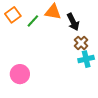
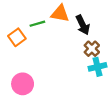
orange square: (13, 15) -> (17, 37), moved
green line: (33, 21) -> (37, 24), turned 32

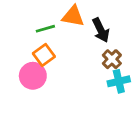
orange square: (17, 37) -> (44, 55), moved
pink circle: (23, 84) -> (33, 76), moved

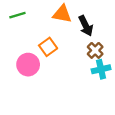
green line: (45, 29) -> (17, 15), moved
orange square: (44, 55) -> (48, 47), moved

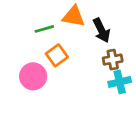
green line: (17, 15) -> (44, 29), moved
brown cross: (95, 50) -> (113, 60), turned 35

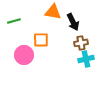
green line: (44, 29) -> (14, 21), moved
orange square: (57, 55) -> (41, 40), turned 35

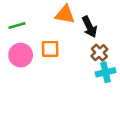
brown cross: (81, 43) -> (99, 53), turned -32
pink circle: (24, 55) -> (21, 55), moved

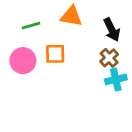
green line: (17, 26) -> (31, 26), moved
black arrow: (90, 27) -> (112, 30), moved

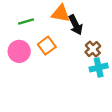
black arrow: (112, 30) -> (76, 25), moved
orange square: (55, 54) -> (47, 46), turned -36

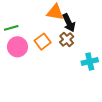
green line: (26, 21) -> (11, 28), moved
brown cross: (93, 49) -> (67, 39), moved

